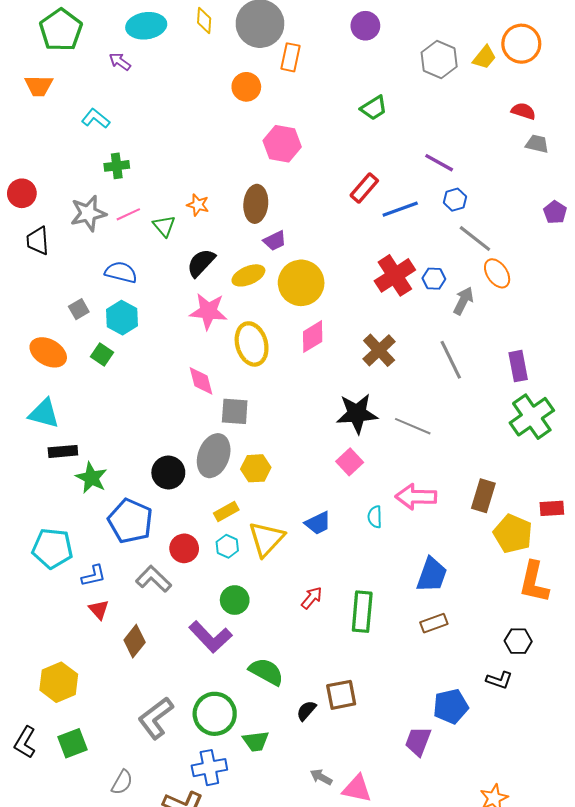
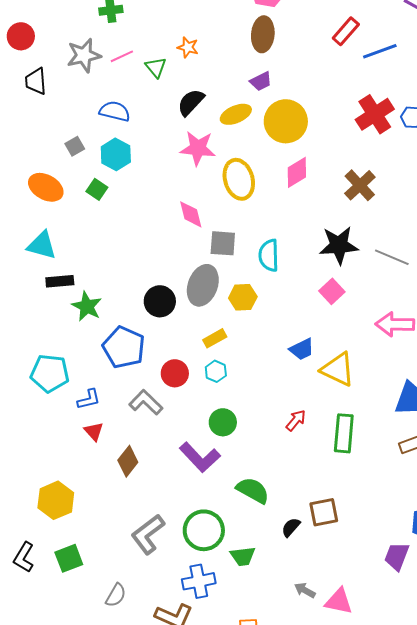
brown ellipse: (256, 204) -> (263, 34), moved
cyan semicircle: (375, 517) -> (269, 255), moved, size x1.5
yellow triangle: (266, 539) -> (338, 369), moved, turned -48

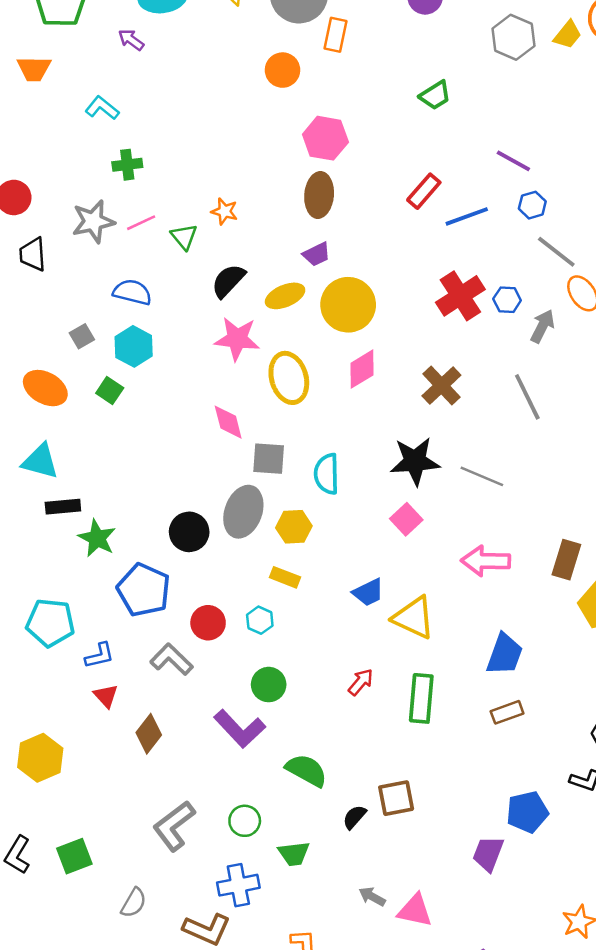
yellow rectangle: (215, 338) -> (285, 577), moved, turned 50
yellow hexagon: (56, 500) -> (40, 758), moved
green circle: (204, 530) -> (245, 821), size x0.6

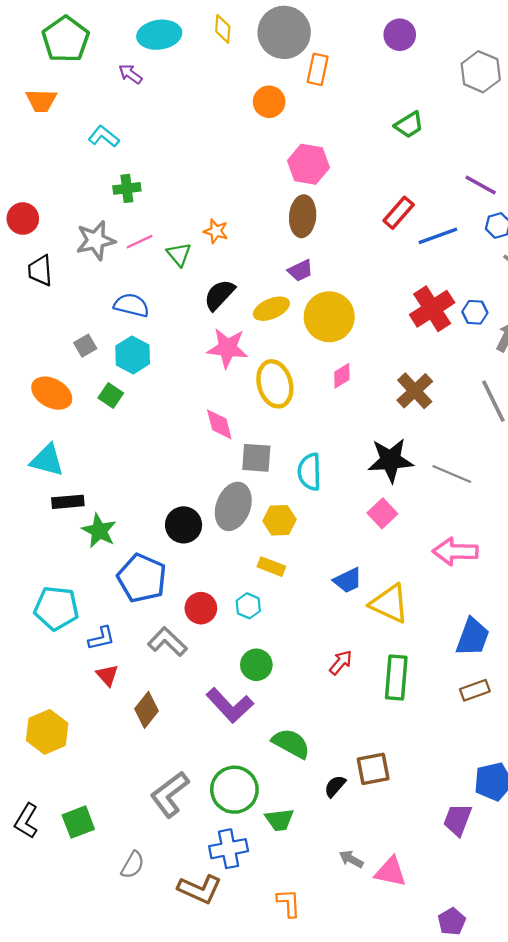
pink diamond: (362, 369) -> (342, 376), size x0.7
green circle: (245, 821) -> (234, 790), size x1.6

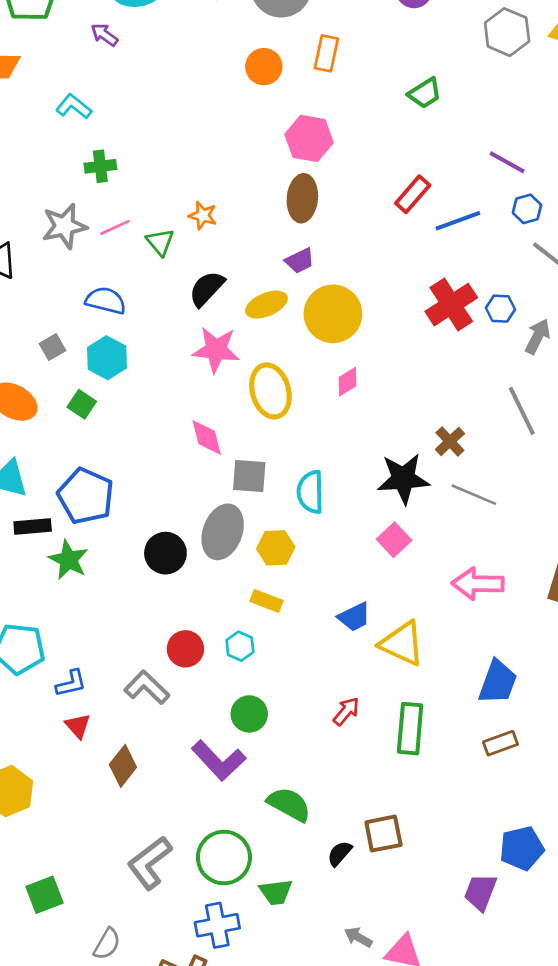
orange rectangle: (318, 69) -> (326, 53), moved
brown cross: (415, 391) -> (450, 441), moved, size x0.7
blue pentagon: (142, 578) -> (86, 496), moved

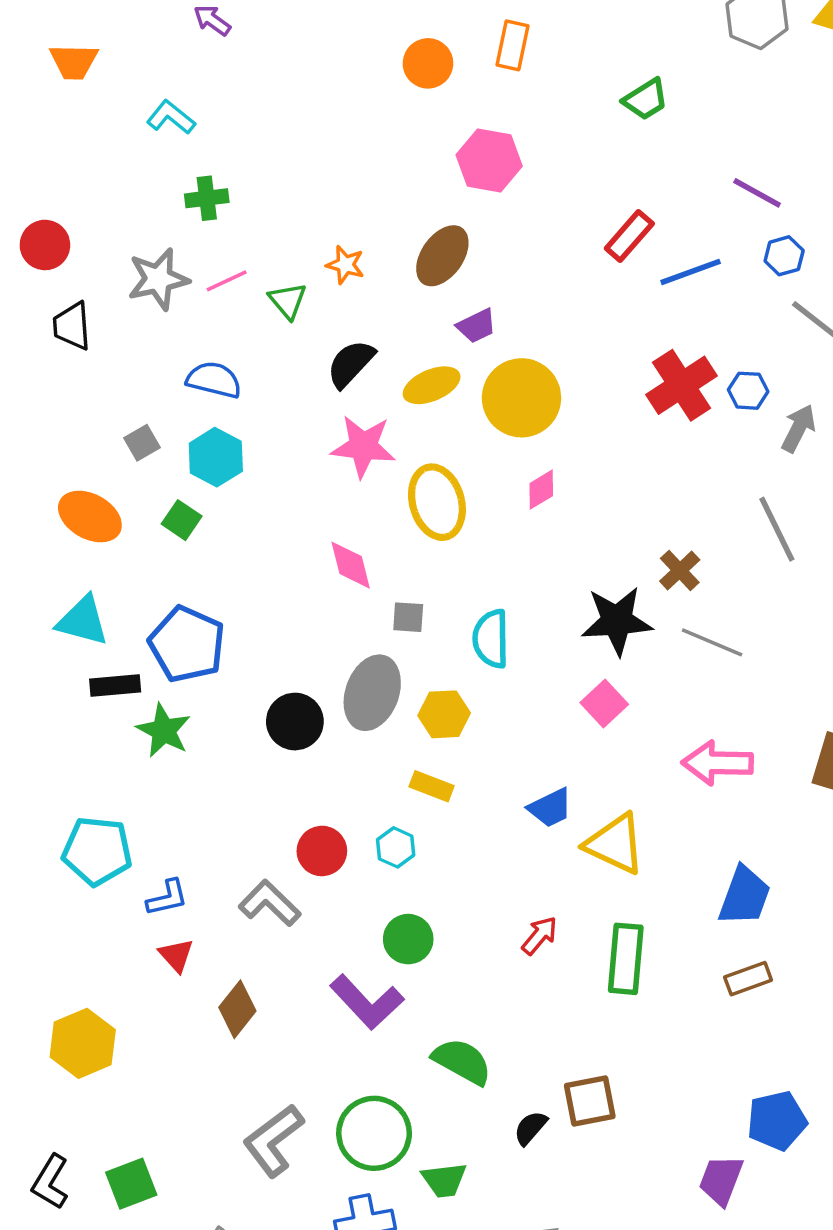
brown ellipse: (302, 198) -> (442, 256), moved, turned 30
gray square: (249, 476) -> (408, 617), size x0.7

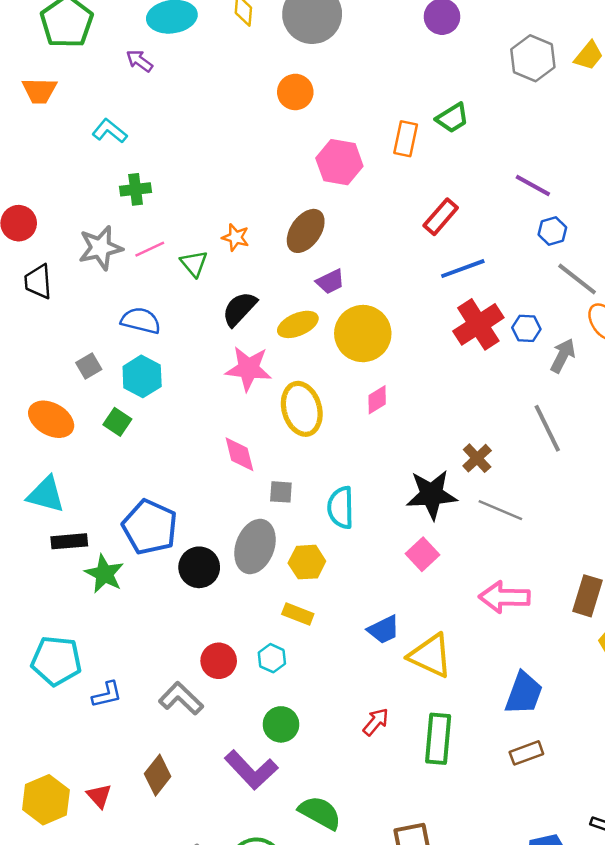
orange rectangle: (512, 45) -> (406, 139), moved
blue line: (691, 272) -> (463, 269), moved
blue pentagon: (187, 644) -> (150, 527), moved
red triangle: (176, 955) -> (99, 796), moved

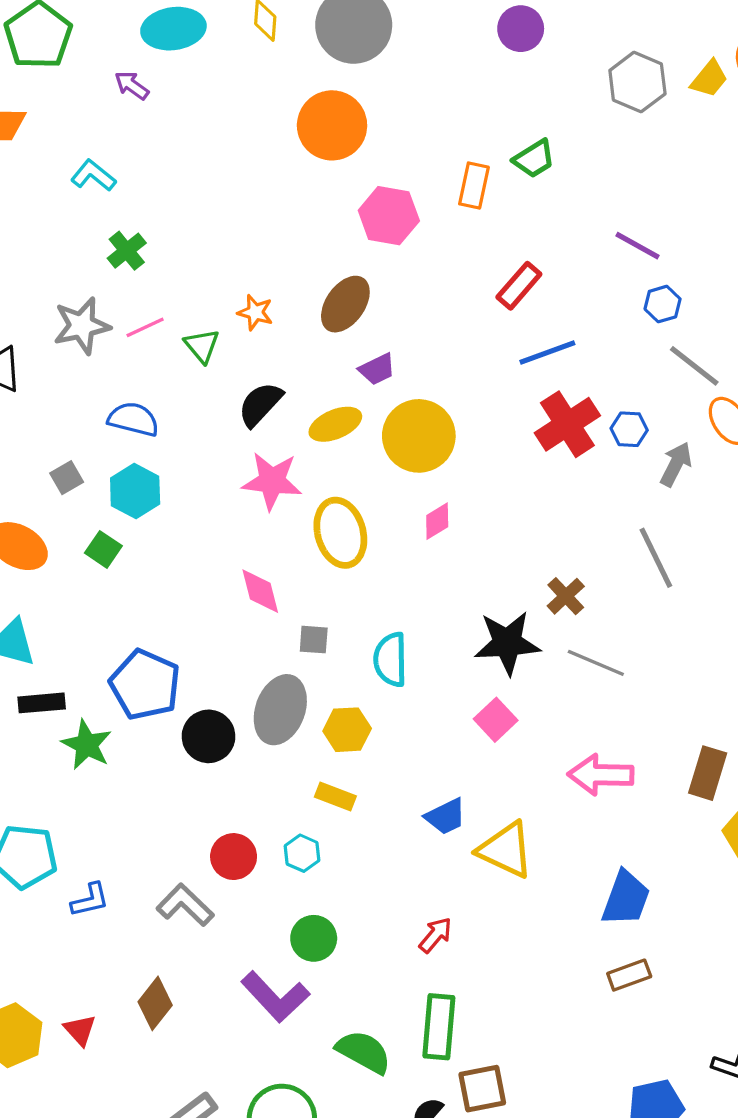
orange circle: (295, 92) -> (332, 125), size x1.5
green cross: (136, 189) -> (127, 251), turned -32
green rectangle: (438, 739) -> (439, 1027), moved

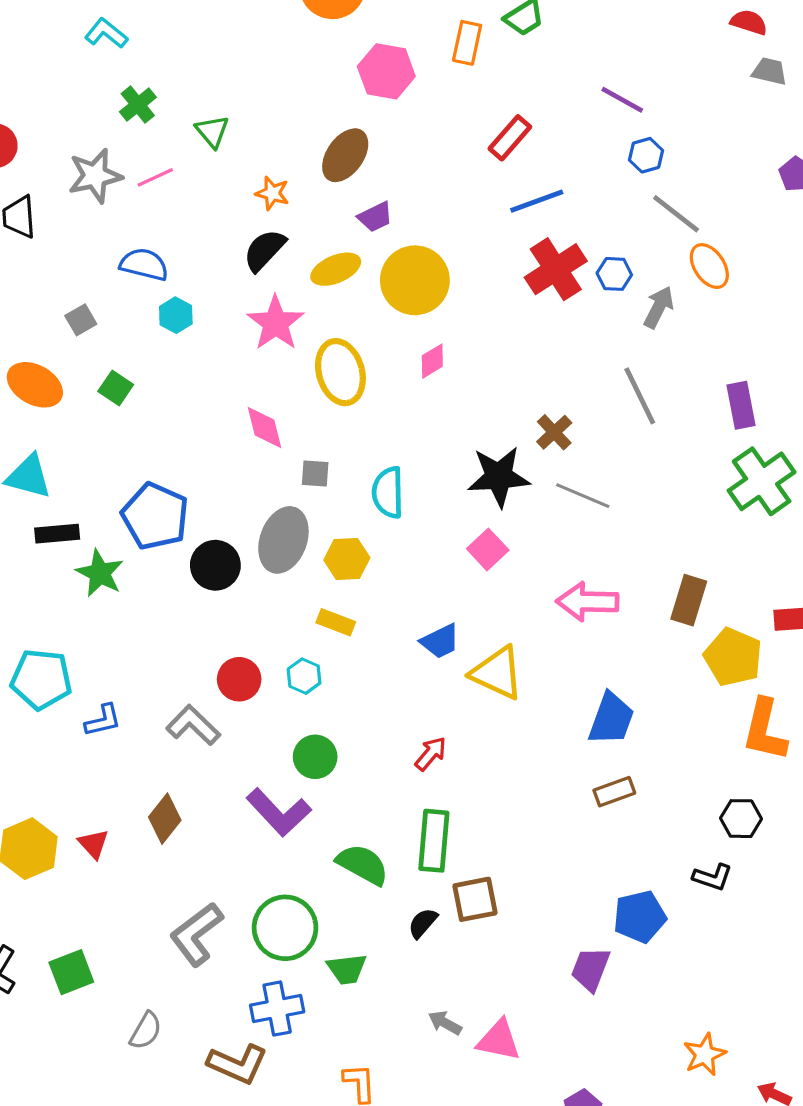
orange star: (255, 312) -> (272, 193), moved
green triangle: (202, 346) -> (212, 131), moved
pink star: (272, 481) -> (276, 323), turned 30
cyan hexagon: (135, 491) -> (176, 315), moved, size x0.7

